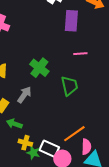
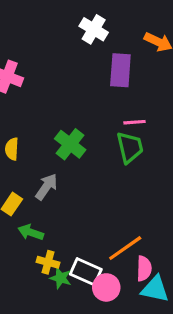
green trapezoid: (69, 86) -> (130, 147), moved

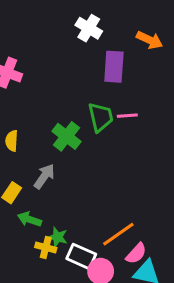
green trapezoid: (130, 147) -> (101, 117), moved
pink semicircle: (144, 269) -> (136, 253), turned 40
green star: (61, 278) -> (58, 237), moved

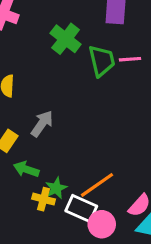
green cross: (67, 136) -> (66, 39), moved
orange line: (118, 234) -> (97, 185), moved
green star: (58, 237) -> (56, 188), turned 30

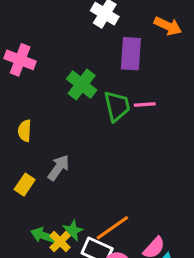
green arrow: (26, 169) -> (43, 235), moved
yellow cross: (44, 199) -> (60, 242), turned 30

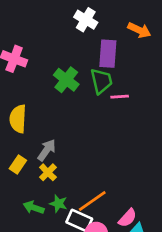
green trapezoid: (117, 106) -> (101, 81), moved
yellow semicircle: (25, 131) -> (18, 119), size x1.5
green star: (72, 231) -> (58, 204), turned -30
yellow cross: (60, 242) -> (48, 172), moved

